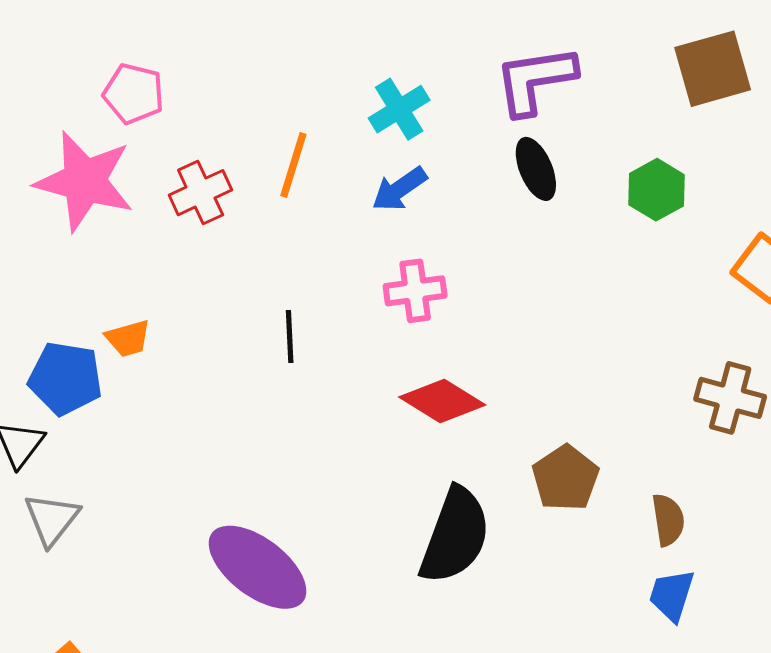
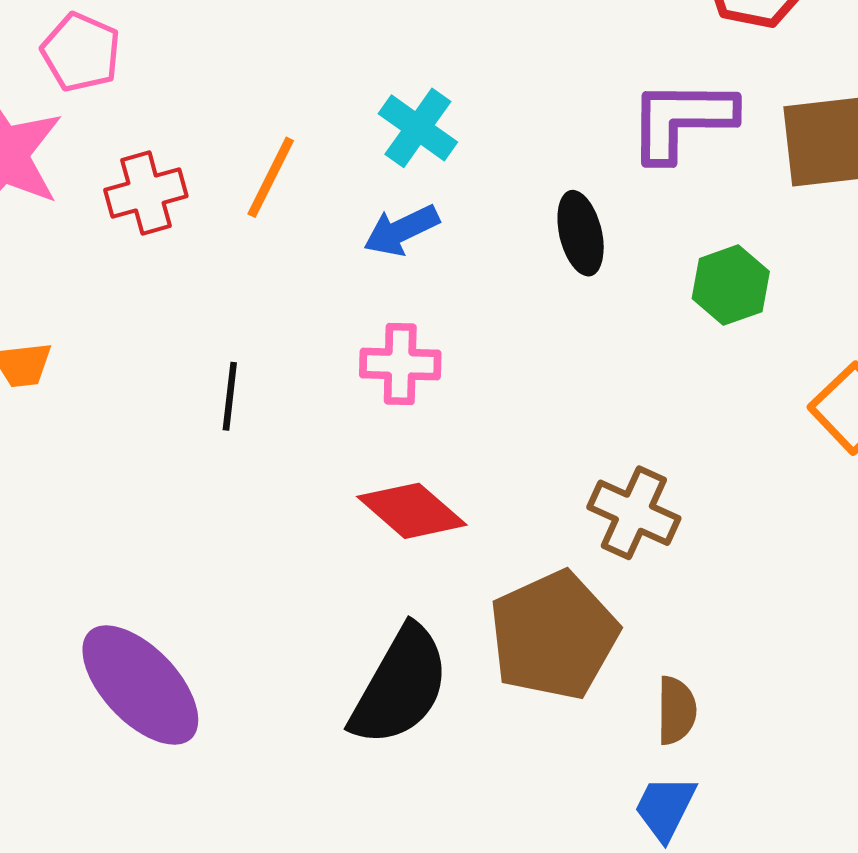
purple L-shape: (535, 80) -> (681, 120), moved
cyan cross: (399, 109) -> (418, 128), turned -32
brown cross: (730, 398) -> (634, 513), moved
brown pentagon: (566, 478) -> (554, 635), size x1.5

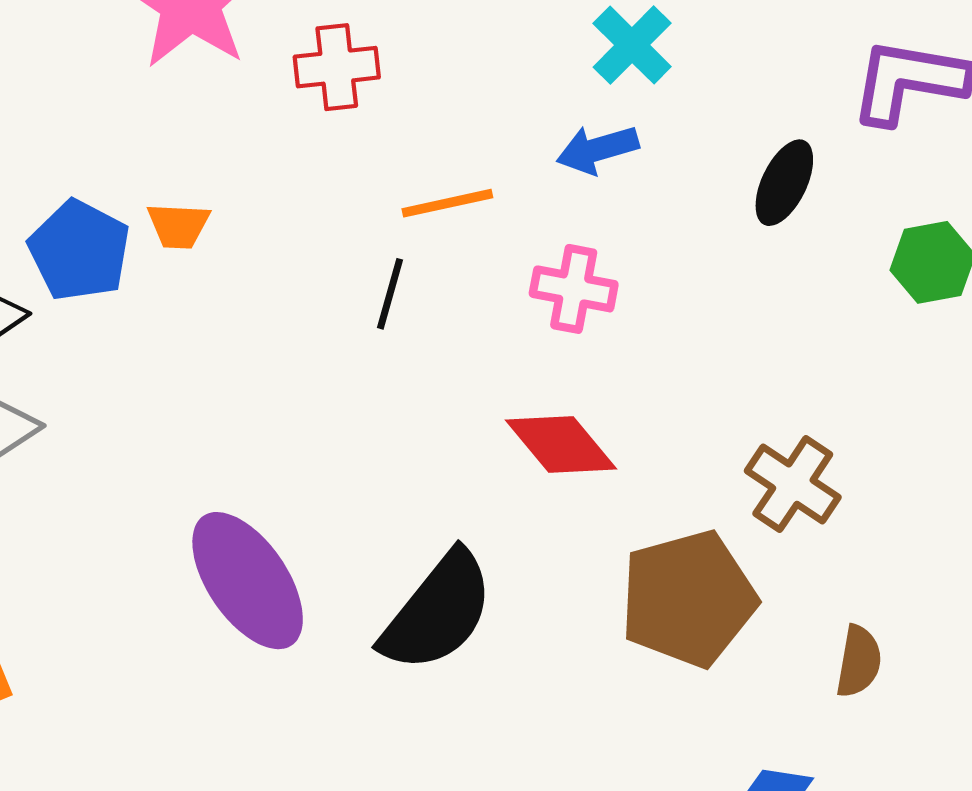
orange line: (271, 177) -> (447, 203), moved, turned 42
black ellipse: (581, 233) -> (784, 183), turned 30
black semicircle: (400, 686) -> (438, 612), moved
brown semicircle: (676, 710) -> (859, 661), moved

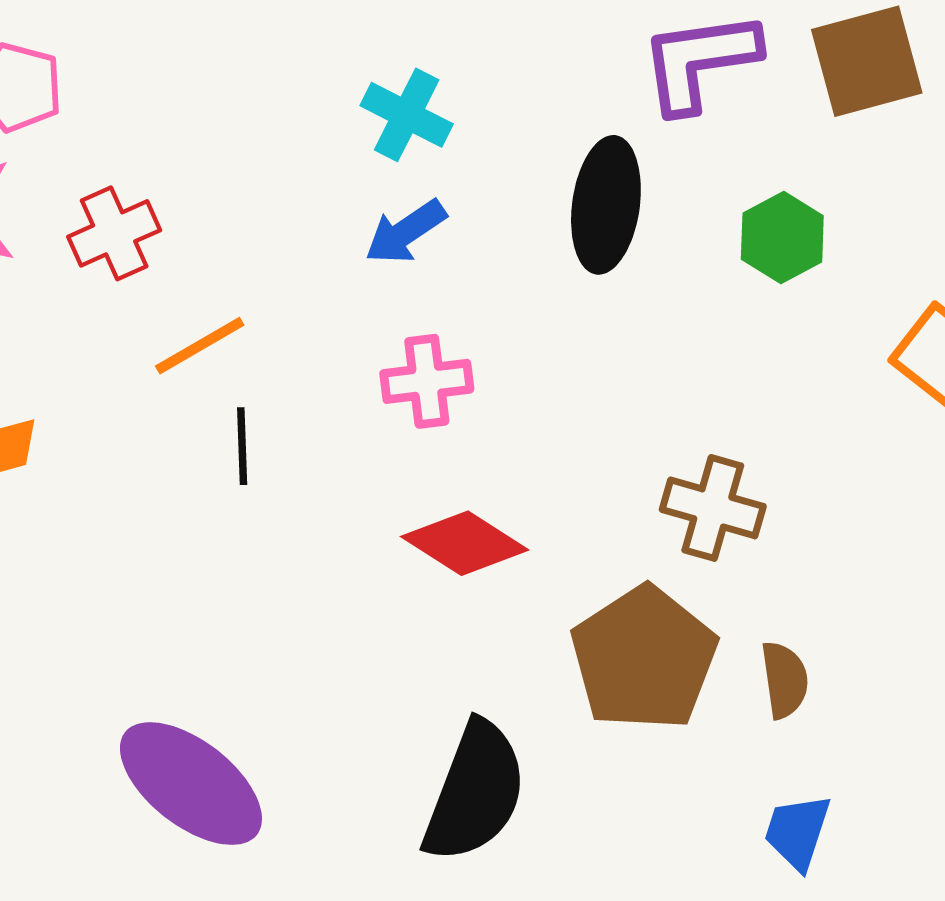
black ellipse: (784, 183) -> (606, 205), size x1.4
orange line: (447, 203) -> (200, 346), moved
black semicircle: (438, 612) -> (475, 792), moved
brown semicircle: (859, 661) -> (785, 680), moved

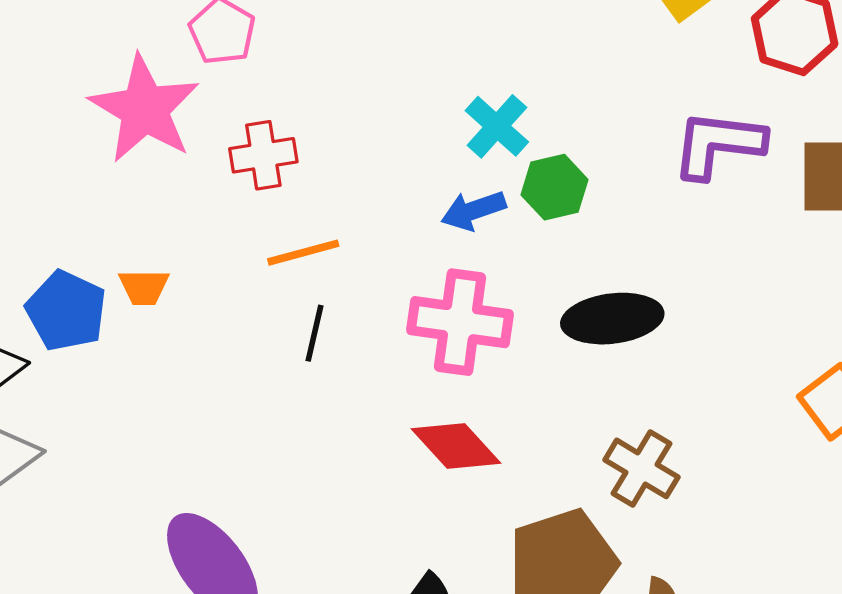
black ellipse: (606, 205) -> (612, 319), moved, turned 60
green hexagon: (782, 238) -> (554, 187), moved
pink cross: (427, 381) -> (460, 322), size x1.5

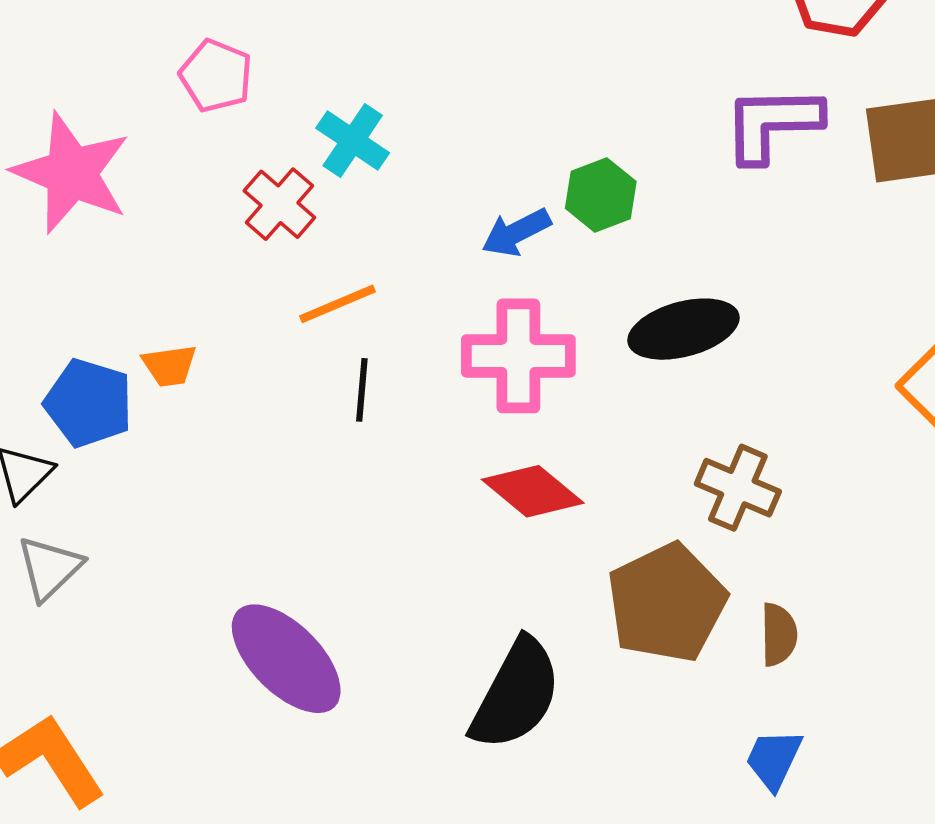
pink star: (145, 109) -> (71, 173), moved
cyan cross: (497, 126) -> (353, 140), moved
red cross: (263, 155) -> (279, 204), turned -32

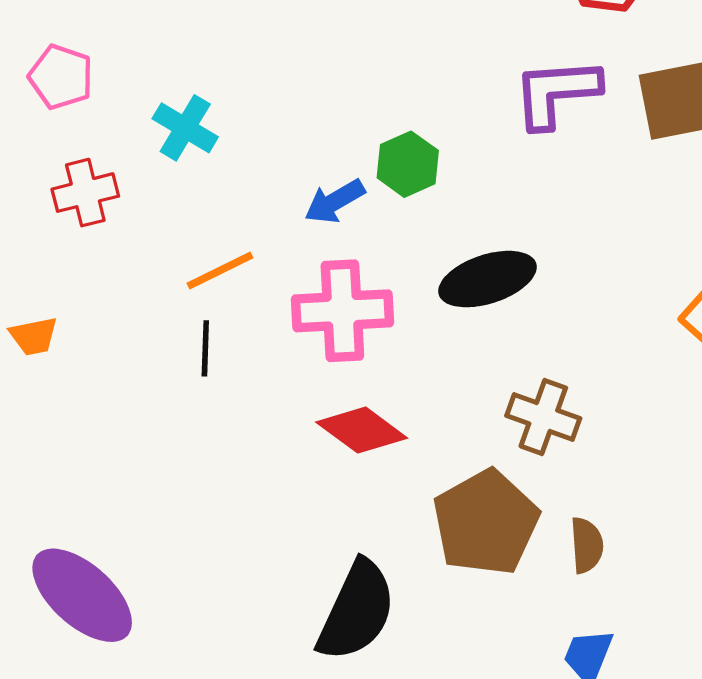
red cross: (279, 204) -> (85, 193), moved, turned 38
orange line: (338, 304) -> (220, 270), moved
purple ellipse: (286, 659) -> (82, 595), moved

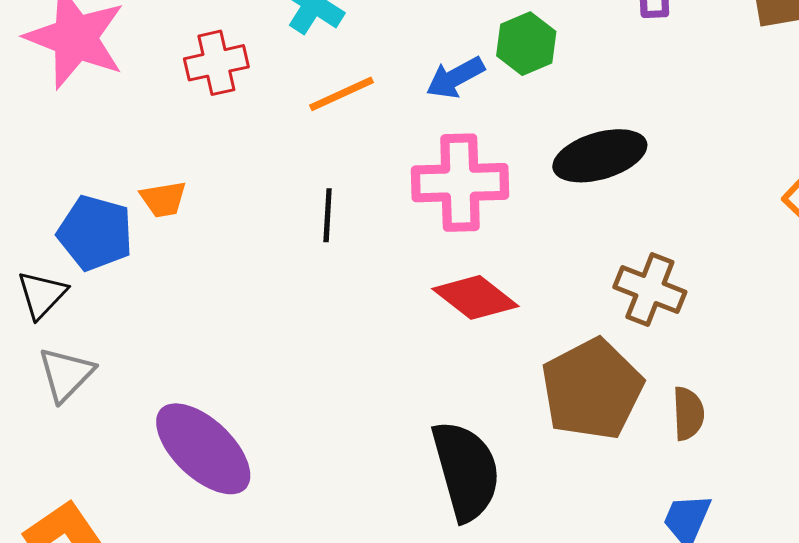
orange line: (220, 270) -> (341, 94), moved
black semicircle: (356, 611) -> (466, 471), turned -42

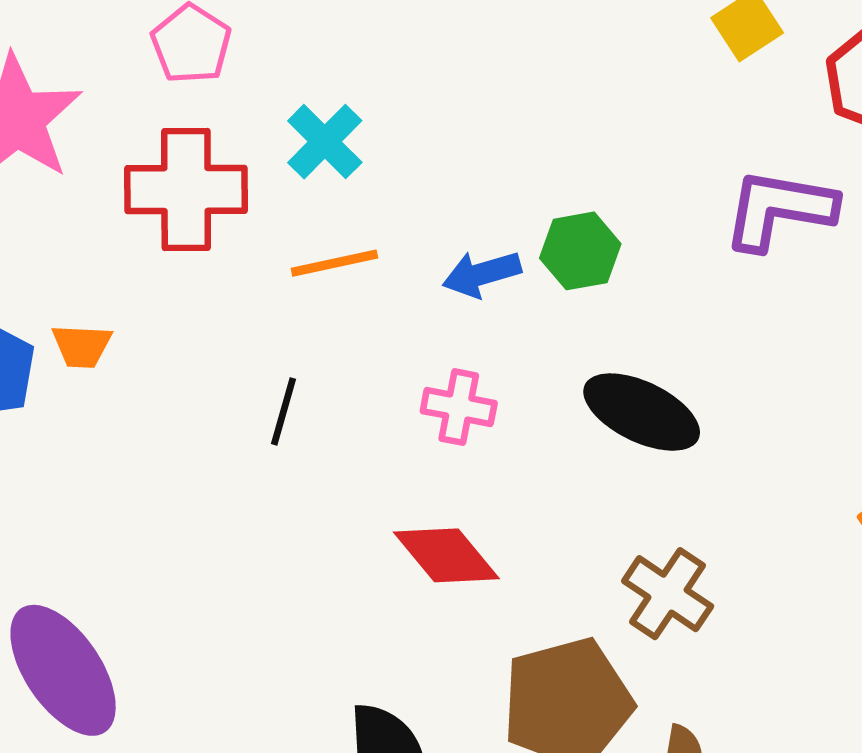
red cross: (216, 63) -> (186, 190), size x1.5
black ellipse: (600, 156) -> (642, 412), turned 30
pink cross: (460, 183) -> (459, 407), size x0.6

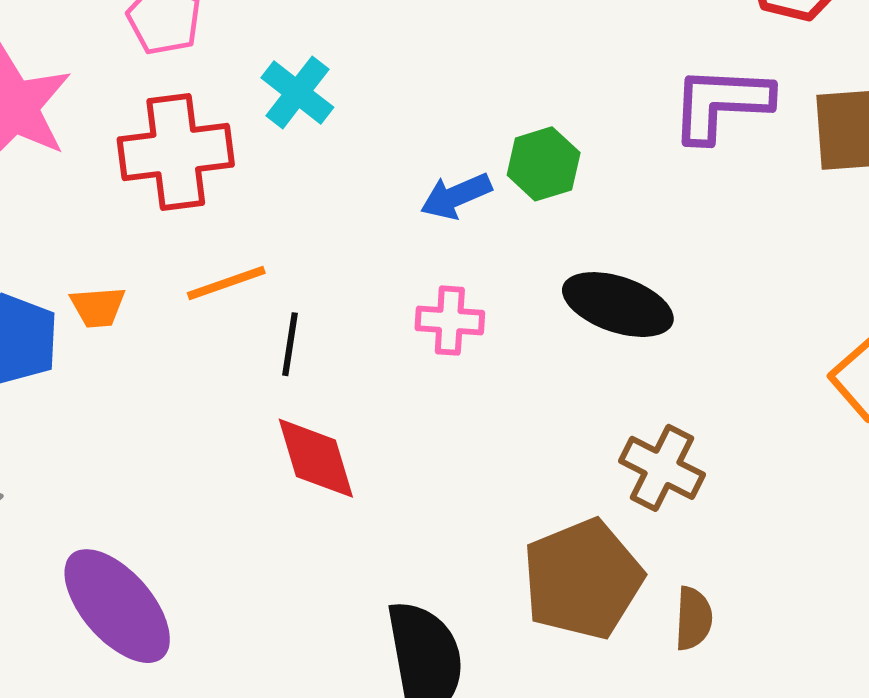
orange line: (334, 263) -> (226, 283), moved
red diamond: (446, 555) -> (316, 458), moved, turned 30

